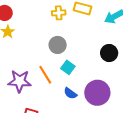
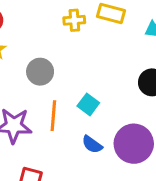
gray circle: (58, 45) -> (40, 72), moved
orange line: (45, 75) -> (53, 116), turned 36

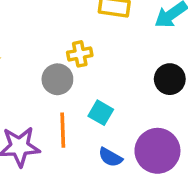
yellow cross: (74, 20) -> (80, 54), moved
gray circle: (40, 72) -> (57, 79), moved

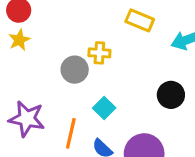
orange line: (63, 130) -> (71, 133), moved

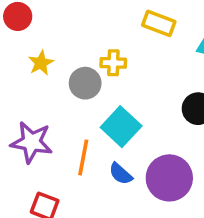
yellow star: (19, 40) -> (41, 63), moved
cyan square: (104, 108) -> (121, 127), size x1.5

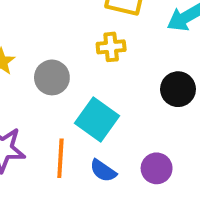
yellow cross: (113, 63) -> (111, 47), moved
purple circle: (169, 178) -> (157, 168), size x0.6

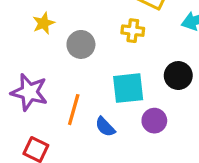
cyan square: (97, 120) -> (128, 88), moved, turned 36
purple circle: (157, 168) -> (154, 121), moved

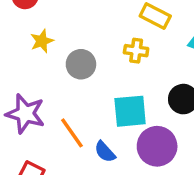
orange line: (74, 110) -> (72, 133), turned -52
purple circle: (154, 121) -> (157, 146), size x1.5

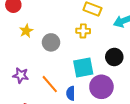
purple star: (25, 114) -> (21, 75), size x0.7
blue semicircle: (105, 152) -> (71, 93), turned 48

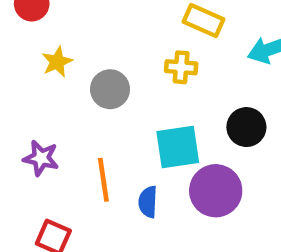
orange line: (50, 84) -> (103, 180), turned 30

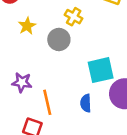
yellow cross: (181, 67) -> (74, 17), moved, turned 30
orange line: (103, 180) -> (47, 102), moved

